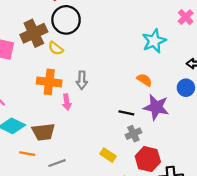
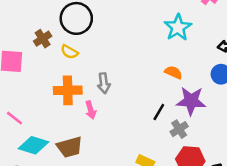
brown cross: (34, 33) -> (43, 39), size x0.6
black line: (126, 113) -> (159, 112), turned -63
gray cross: (133, 134) -> (179, 129), moved

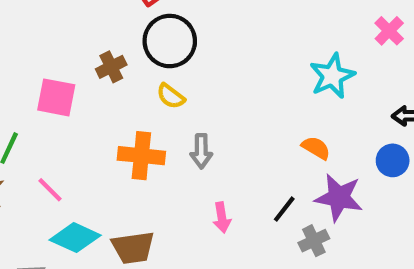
yellow semicircle: (69, 52) -> (171, 96), moved
pink arrow: (91, 110) -> (222, 217), moved

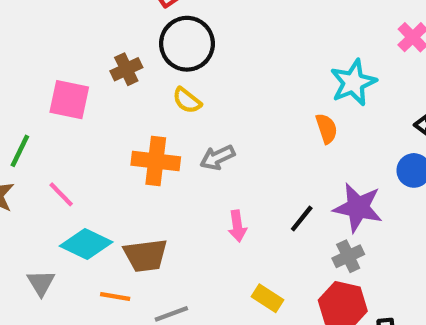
orange semicircle: (316, 148) -> (327, 129), moved, turned 40
gray arrow: (201, 151) -> (217, 157), turned 64
gray cross: (314, 241) -> (348, 256), moved

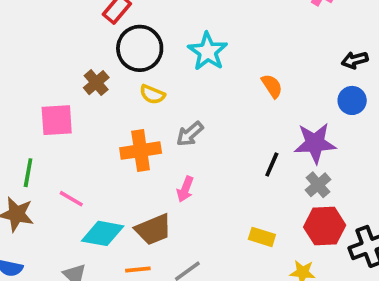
cyan star: (353, 83) -> (208, 51), moved
pink arrow: (237, 226) -> (185, 189), moved, turned 45

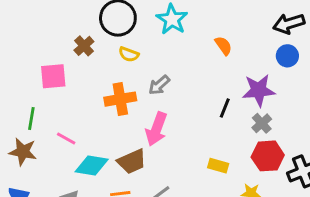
black arrow: (355, 60) -> (289, 24), size x1.5
pink arrow: (185, 189) -> (156, 129), size x1.6

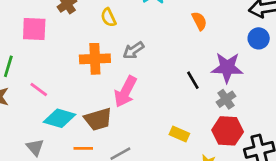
yellow semicircle: (129, 54) -> (108, 17), turned 36
black line: (225, 108) -> (193, 80), turned -60

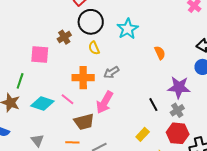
black line: (193, 80) -> (153, 105), moved
pink line: (39, 89) -> (68, 99), moved
cyan diamond: (60, 118) -> (42, 104), moved
yellow rectangle: (179, 134) -> (143, 134), turned -72

